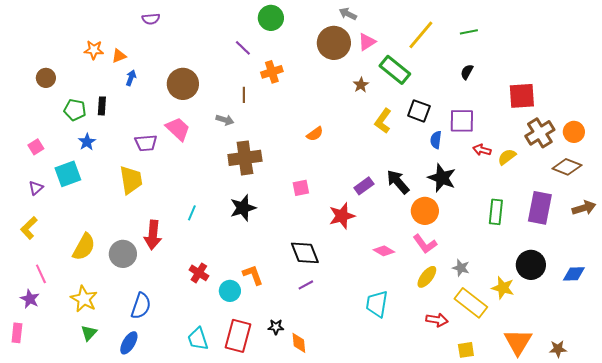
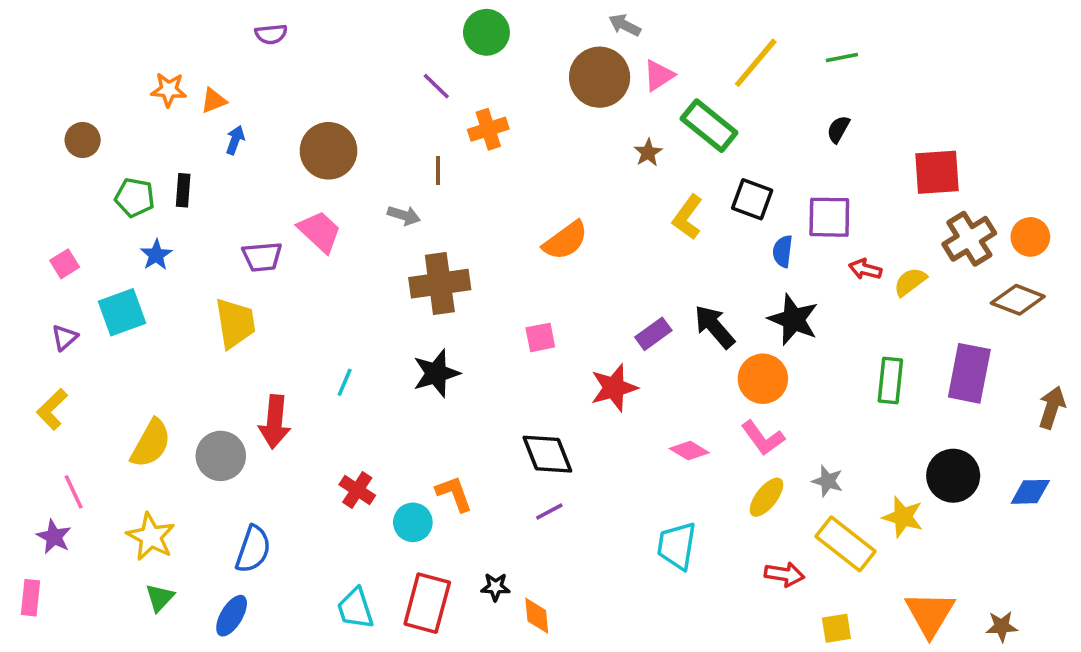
orange semicircle: (315, 134) -> (565, 241), size x1.5
brown arrow: (584, 208) -> (1052, 407), moved, turned -55

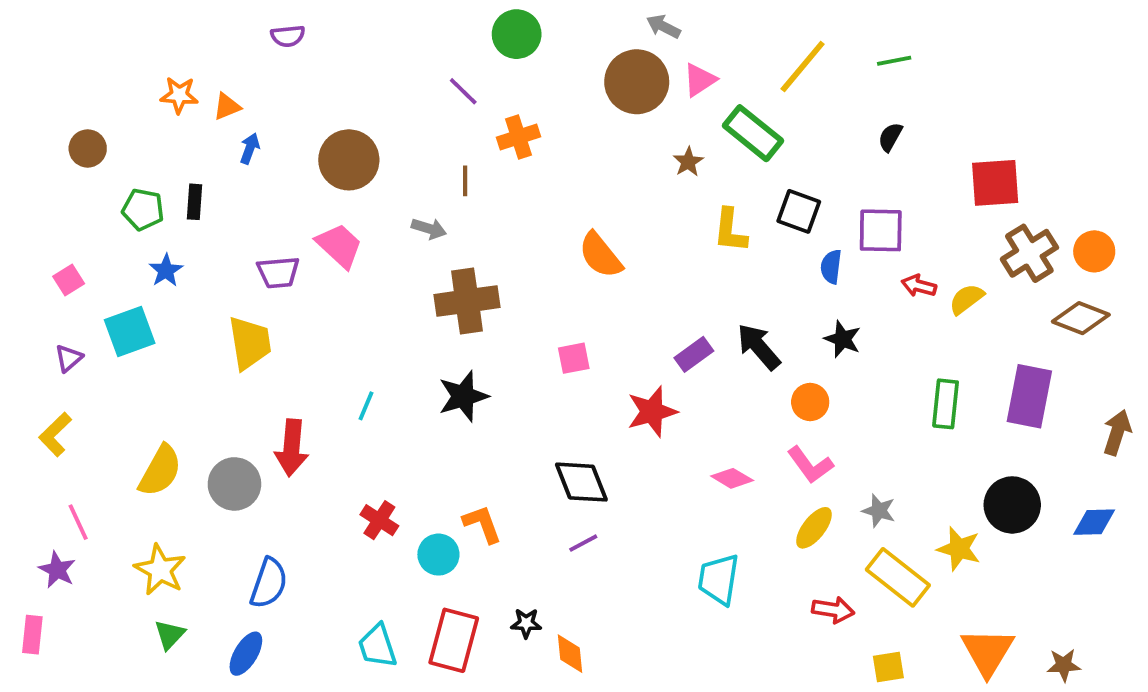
yellow L-shape: (687, 217) -> (730, 230), turned -30
orange semicircle: (565, 241) -> (600, 255), turned 87
black star: (793, 320) -> (843, 339), size x0.7
orange circle: (763, 379) -> (810, 402), size x0.7

